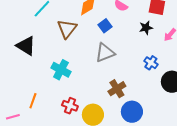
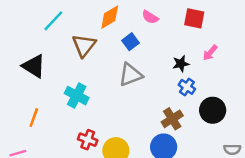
black star: (146, 28) -> (181, 64), moved
brown cross: (117, 89) -> (172, 119), moved
orange line: (33, 101) -> (34, 118), moved

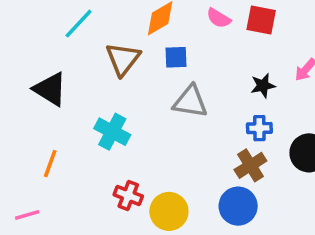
red square: (194, 18) -> (261, 20), moved
blue square: (131, 42) -> (176, 57), moved, turned 35
gray triangle: (131, 75) -> (190, 102), turned 30
blue cross: (187, 87) -> (259, 128), moved, turned -35

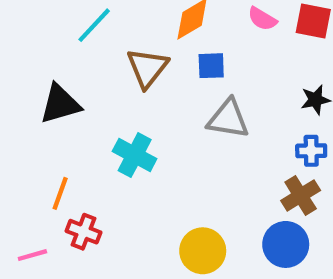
black triangle: (50, 89) -> (60, 104), turned -48
red cross: (128, 195) -> (84, 232), moved

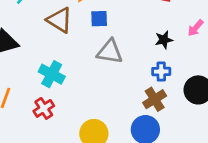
brown triangle: (147, 68) -> (60, 20), turned -36
red cross: (84, 232) -> (44, 108), moved, turned 36

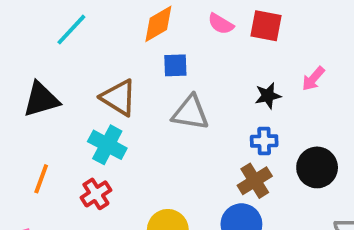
brown triangle: (60, 20) -> (119, 98), moved

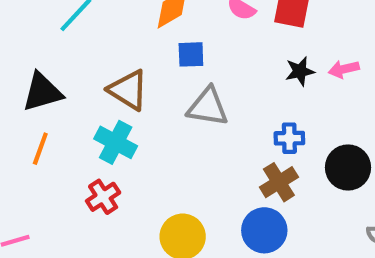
pink arrow: (313, 79) -> (344, 69), turned 36
black star: (268, 96) -> (300, 71), moved
orange line: (41, 179) -> (40, 149), moved

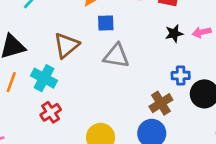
brown triangle: (128, 90) -> (66, 45), turned 48
blue cross: (289, 138) -> (181, 76), moved
cyan cross: (116, 142) -> (44, 78), moved

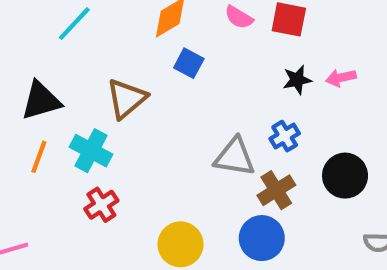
blue square: (106, 23) -> (189, 63), turned 30
gray triangle: (116, 56) -> (235, 157), moved
blue cross: (181, 76) -> (285, 136), moved, turned -30

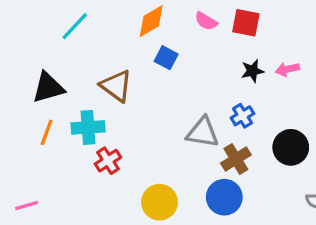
brown triangle: (126, 99) -> (116, 86), turned -44
cyan cross: (91, 151) -> (88, 127), turned -32
red cross: (101, 205) -> (108, 161), moved

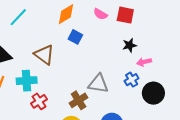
pink arrow: (287, 69) -> (144, 62), moved
blue cross: (243, 116) -> (132, 80), moved
brown cross: (236, 159) -> (79, 100), moved

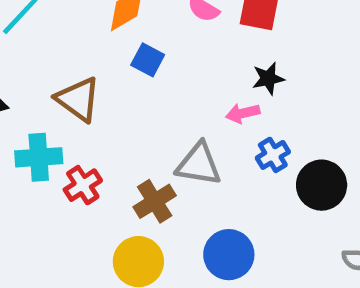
pink arrow: (144, 62) -> (243, 113), moved
red cross: (39, 101) -> (83, 185), moved

